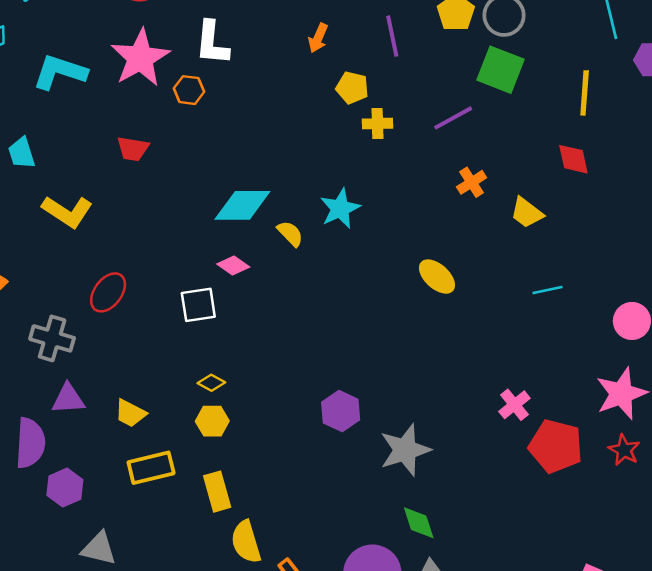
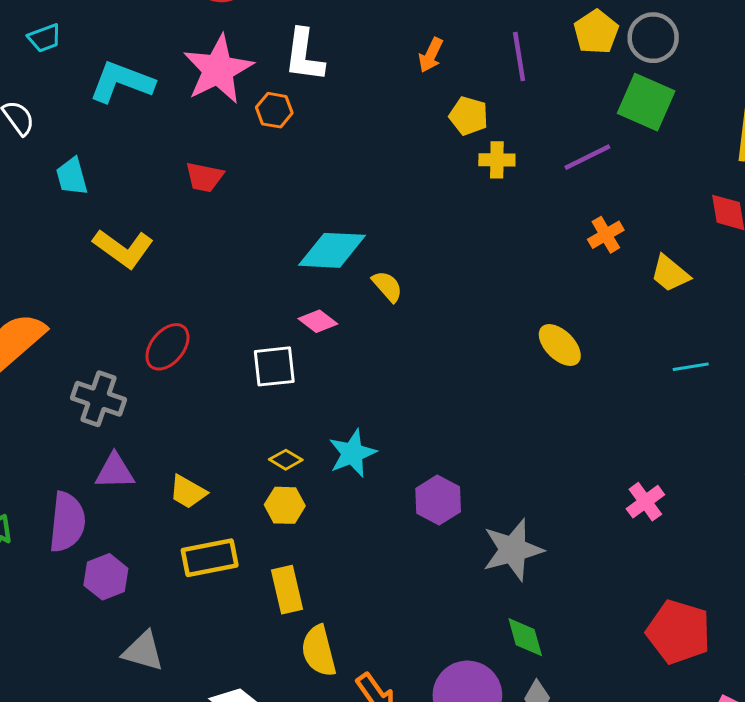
cyan star: (340, 209) -> (352, 453), moved
red pentagon: (556, 446) -> (679, 632), moved

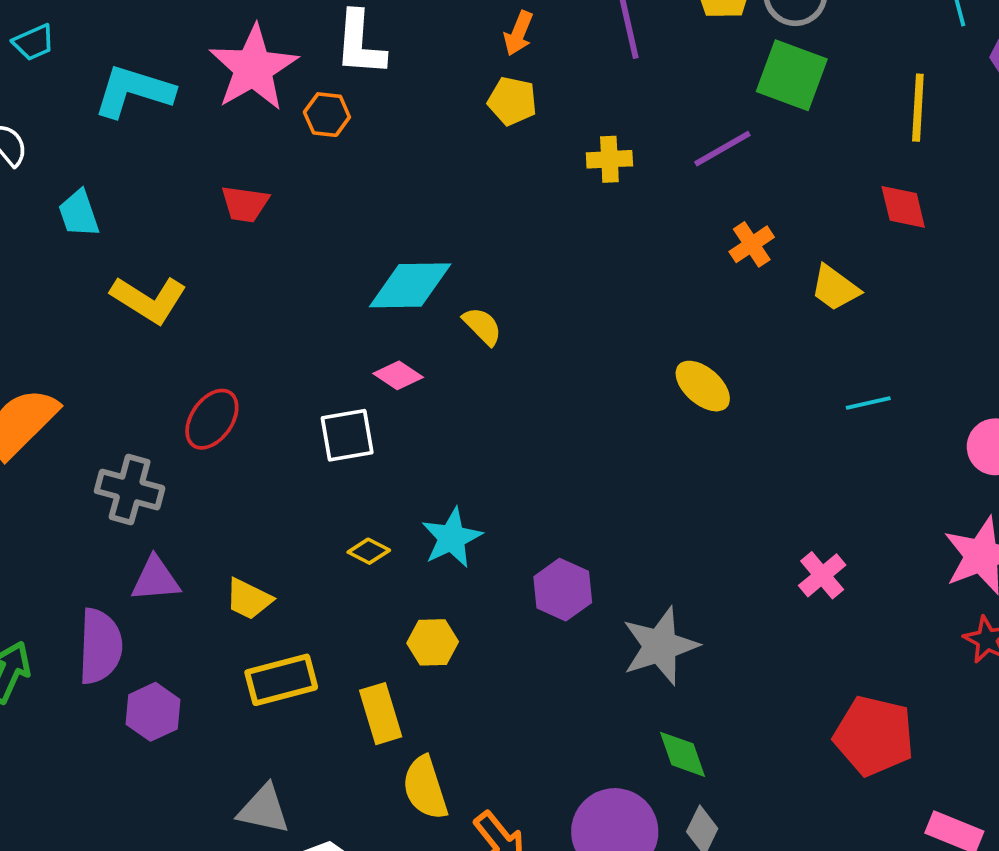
yellow pentagon: (469, 116) -> (512, 101), moved
yellow hexagon: (285, 505) -> (433, 642), moved
gray triangle: (143, 651) -> (264, 809), moved

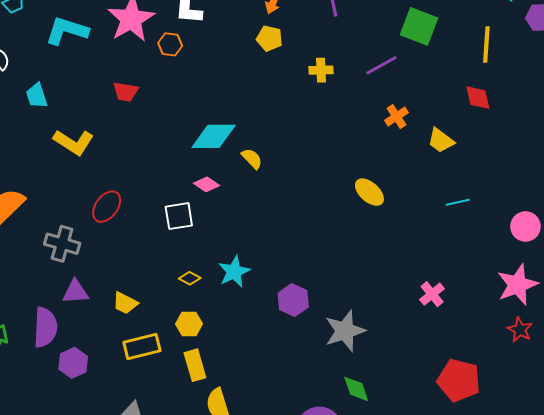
yellow hexagon: (433, 642) -> (189, 324), moved

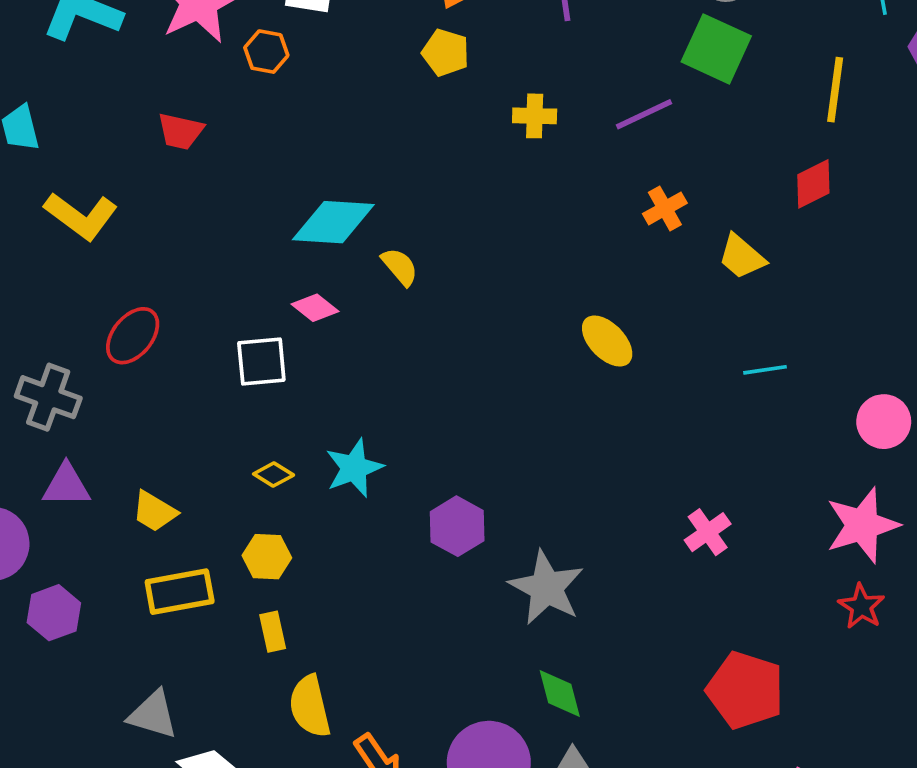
red diamond: (478, 98) -> (813, 184), turned 72
gray star: (345, 331) -> (546, 588), turned -30
yellow rectangle: (195, 365) -> (273, 632), size x0.7

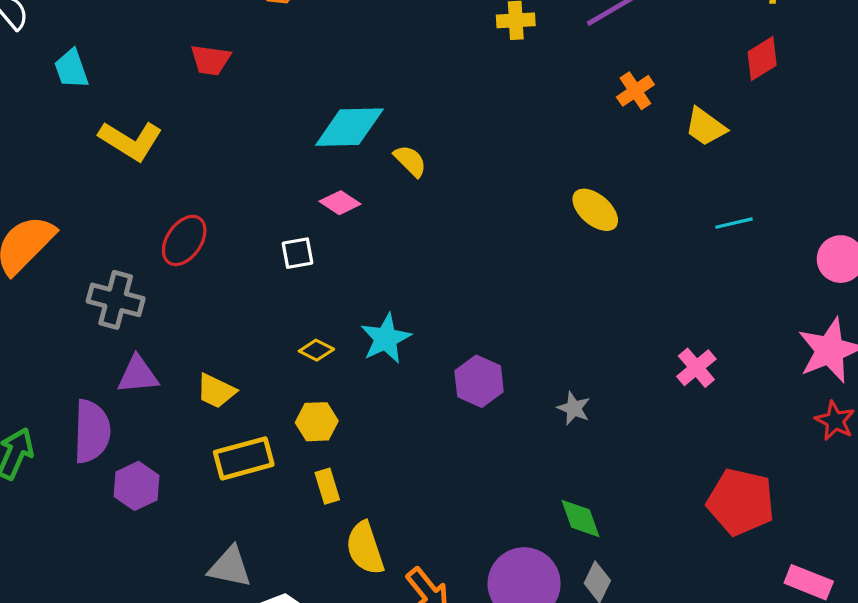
white square: (261, 361) -> (298, 253), size x0.7
gray star: (546, 588) -> (574, 408), moved, size x0.5

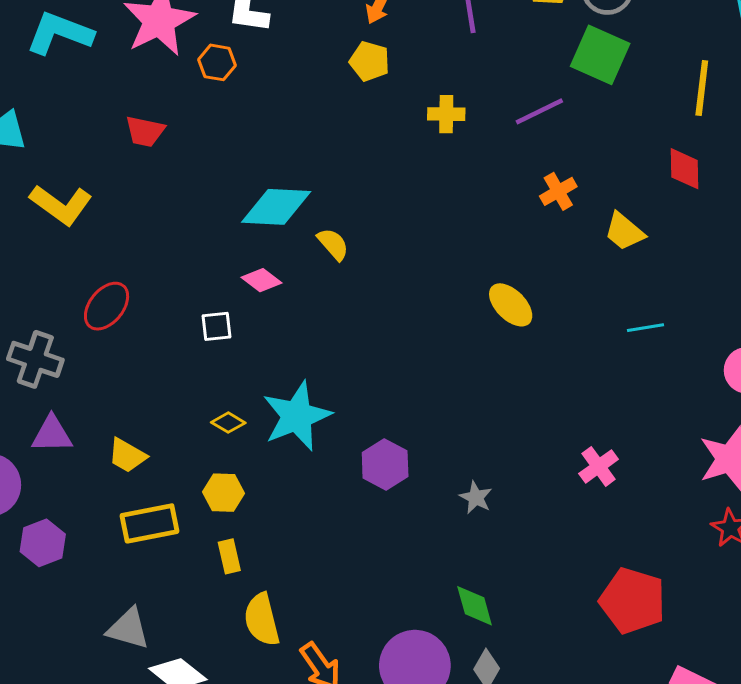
red diamond: (762, 59) -> (684, 169), turned -63
cyan star: (386, 338) -> (297, 416), size x1.4

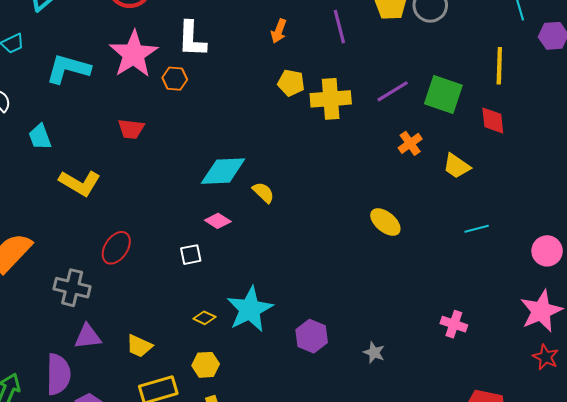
green square: (600, 55) -> (443, 94), moved
yellow pentagon: (370, 61) -> (291, 83), moved
yellow cross: (446, 114) -> (331, 99), size x1.6
pink cross: (599, 466) -> (454, 324), turned -30

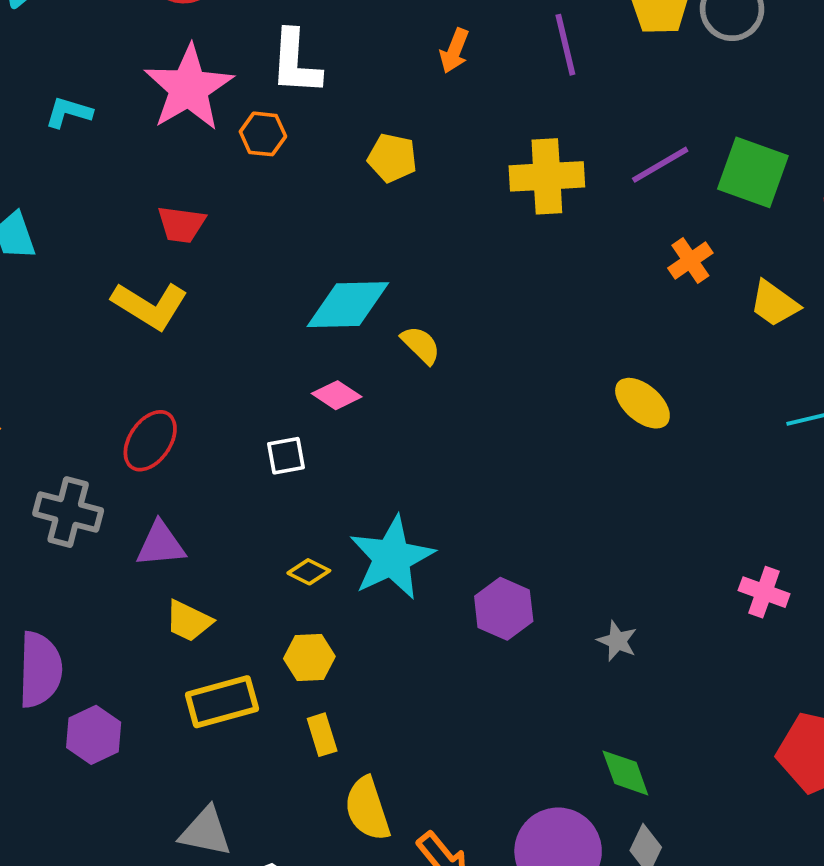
cyan L-shape: (68, 69) -> (69, 112), size x0.6
yellow pentagon: (291, 83) -> (392, 158), moved
yellow L-shape: (80, 183) -> (150, 306), moved
purple triangle: (88, 337) -> (161, 544), moved

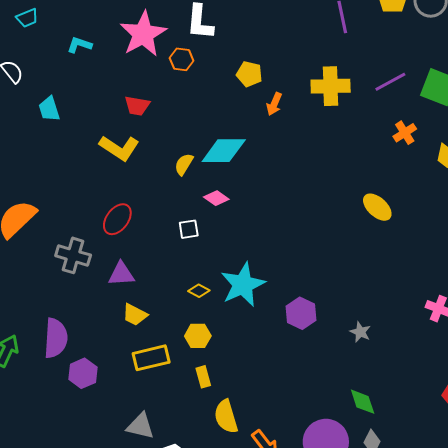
orange arrow: (454, 51) -> (274, 104), moved
yellow semicircle: (421, 345) -> (184, 164), moved, turned -105

